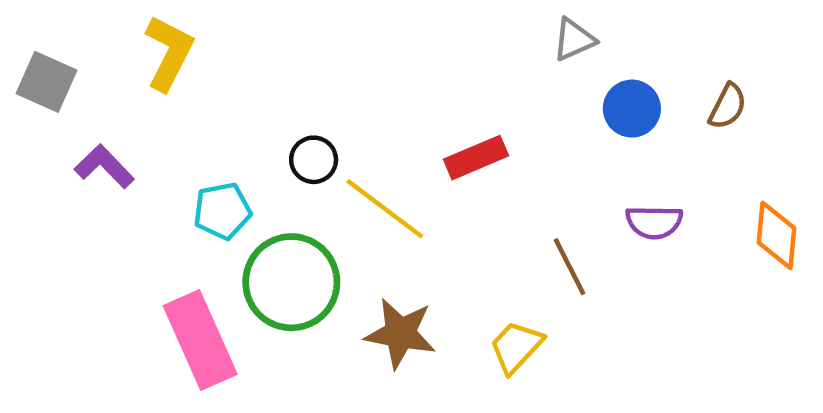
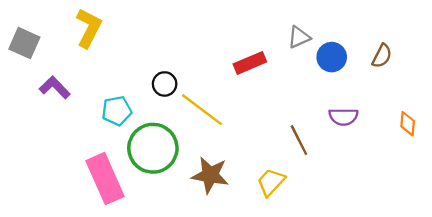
gray triangle: (574, 40) -> (299, 37), moved
red rectangle: (476, 158) -> (250, 63), moved
orange diamond: (777, 235) -> (408, 124), size x0.7

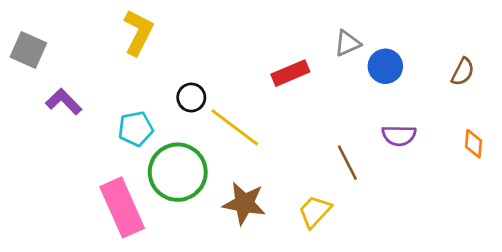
yellow L-shape: (89, 28) -> (138, 32), moved
brown semicircle: (382, 56) -> (463, 72), moved

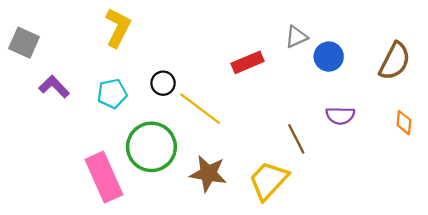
brown semicircle: (463, 72) -> (395, 61), size x1.6
cyan pentagon: (136, 129) -> (112, 94), moved
yellow trapezoid: (315, 212) -> (268, 180), size x1.4

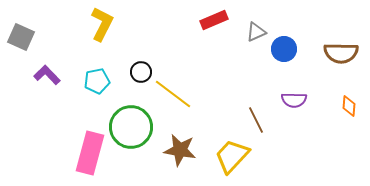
brown semicircle: (395, 61) -> (341, 53), turned 64
red rectangle: (248, 62) -> (214, 20), moved
pink rectangle: (104, 177) -> (90, 153), turned 39

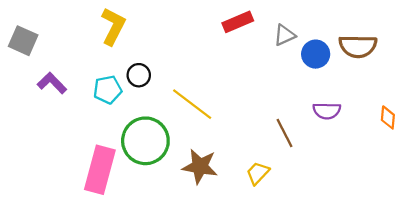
brown semicircle: (341, 53) -> (358, 46), moved
black circle: (141, 72) -> (139, 75), moved
yellow trapezoid: (232, 156) -> (258, 173), size x0.6

